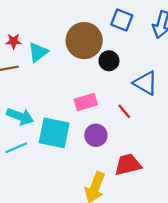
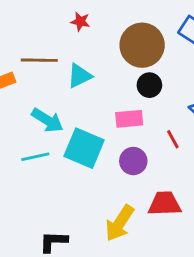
red star: (13, 41) -> (80, 22), moved
cyan triangle: (38, 52) -> (79, 76), moved
black circle: (109, 61) -> (149, 85), moved

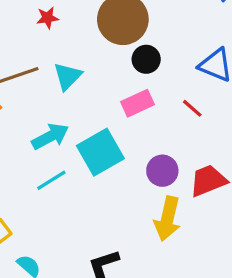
cyan arrow: (47, 120) -> (50, 136), turned -40
cyan square: (84, 148) -> (100, 152), turned -33
purple circle: (133, 161) -> (162, 171), moved

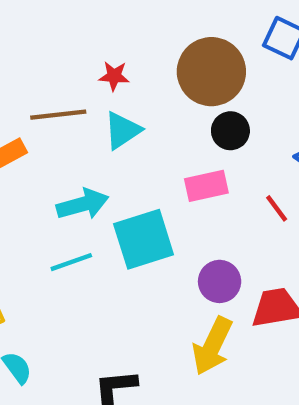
red star: (48, 18) -> (114, 76), moved

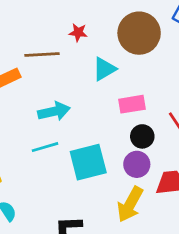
cyan triangle: (122, 130) -> (104, 69), moved
black circle: (230, 131) -> (142, 136), moved
cyan square: (144, 239) -> (88, 162), moved

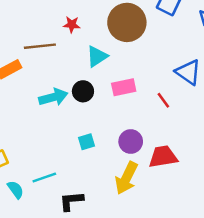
black circle: (142, 136) -> (83, 91), moved
cyan line: (45, 147) -> (44, 178), moved
cyan square: (88, 162) -> (87, 142), size x0.5

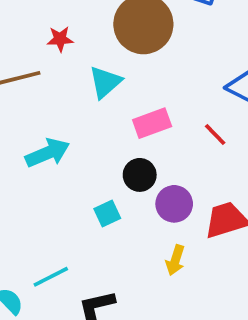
black circle: (83, 91) -> (140, 175), moved
yellow arrow: (126, 178) -> (175, 260), size x0.6

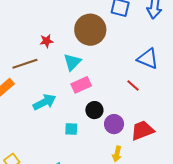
pink rectangle: (152, 123) -> (81, 85), moved
cyan square: (107, 213) -> (71, 129), moved, turned 32

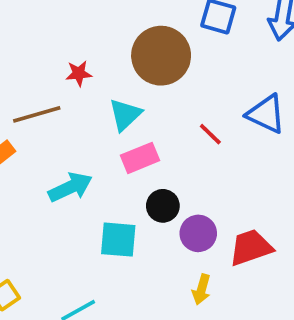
red line: (133, 85) -> (210, 134), moved
cyan square: (71, 129) -> (118, 240), size x1.5

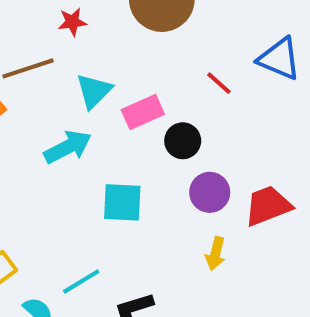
cyan triangle: (125, 115) -> (94, 91), moved
black circle: (163, 206) -> (183, 141), moved

